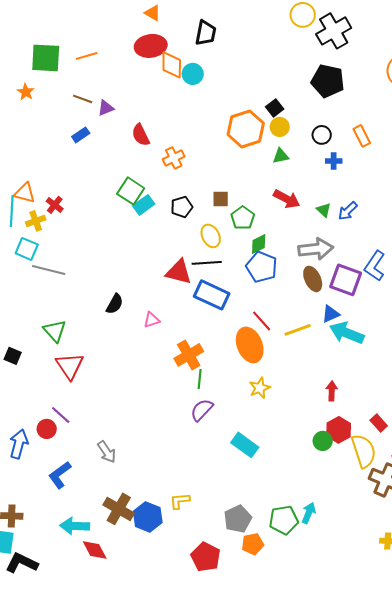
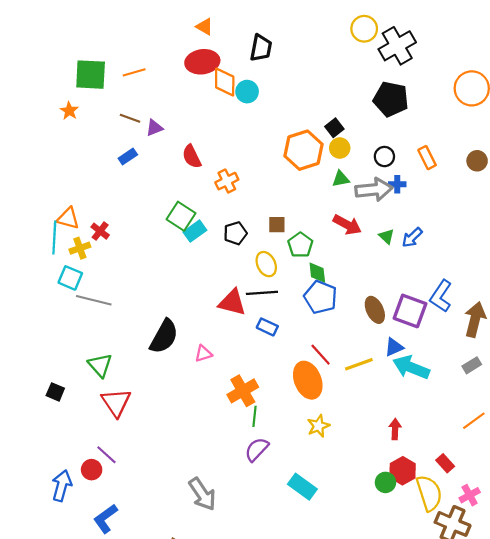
green diamond: (259, 244) -> (317, 273), turned -70
gray arrow: (316, 249) -> (374, 190), moved
blue rectangle: (212, 295) -> (267, 327), size x0.6
black semicircle: (115, 304) -> (164, 337), size x1.6
gray arrow: (107, 452) -> (202, 494), moved, size x1.4

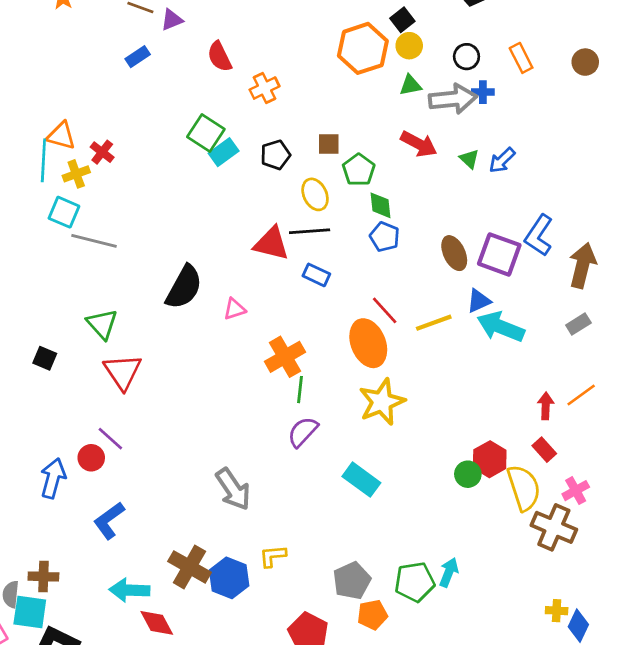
blue pentagon: (321, 297) -> (385, 237), size x0.7
yellow star: (318, 426) -> (382, 402), size x1.6
red arrow: (395, 429) -> (546, 406), moved

